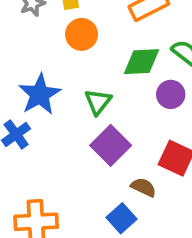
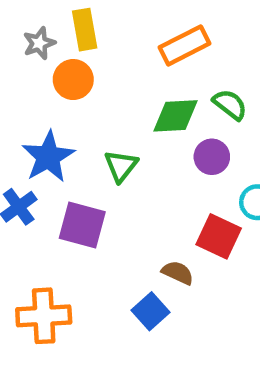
orange circle: (82, 34) -> (73, 80), moved
purple square: (111, 145) -> (82, 225), moved, turned -30

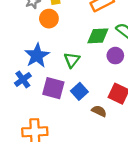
blue square: (150, 311) -> (79, 91), moved

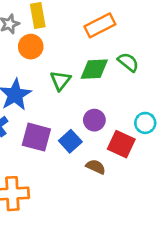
purple circle: (115, 56) -> (94, 120), moved
green triangle: (72, 60) -> (60, 81), moved

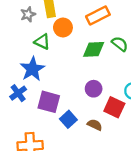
orange circle: (31, 47) -> (63, 28), moved
green triangle: (60, 81) -> (42, 42), moved, turned -42
blue square: (70, 141) -> (68, 119), moved

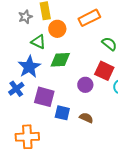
green diamond: (94, 49) -> (60, 60), moved
red square: (114, 107) -> (104, 71), moved
blue square: (68, 119) -> (62, 113), turned -35

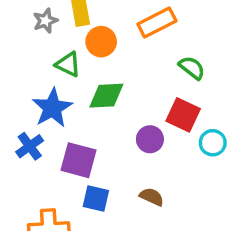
blue square: (62, 113) -> (96, 199), moved

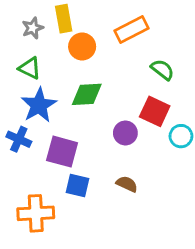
green triangle: (68, 64) -> (30, 68), moved
blue cross: (30, 146) -> (19, 139), turned -30

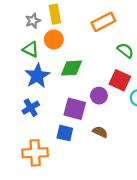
orange circle: (82, 46) -> (54, 39), moved
blue cross: (19, 139) -> (31, 108), moved, turned 35
purple square: (62, 152) -> (75, 109), moved

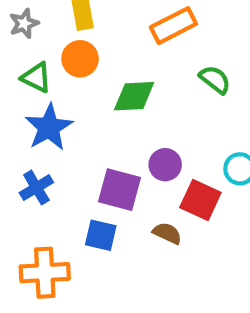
gray star: (33, 21) -> (24, 24), moved
green diamond: (71, 68) -> (134, 96), moved
red square: (120, 80) -> (200, 200), moved

